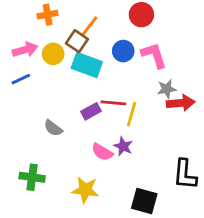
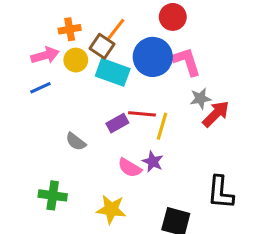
orange cross: (48, 15) -> (70, 29), moved
blue circle: (123, 51) -> (153, 57), size x1.6
red arrow: (181, 103) -> (216, 114), turned -40

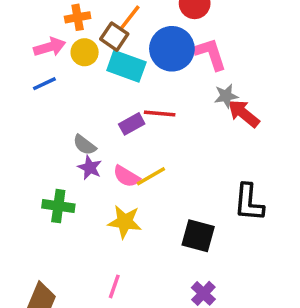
red arrow: (216, 114) -> (244, 113), turned -96
yellow line: (162, 126) -> (151, 176), moved, turned 44
purple star: (153, 162) -> (90, 168), moved
pink semicircle: (130, 168) -> (126, 176), moved

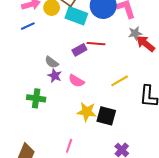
yellow line: (151, 176) -> (120, 81), moved
yellow star: (125, 222) -> (87, 112), moved
black square: (198, 236) -> (106, 116), moved

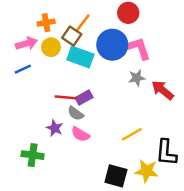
gray star: (135, 33) -> (137, 78), moved
red line: (96, 44) -> (66, 97), moved
gray semicircle: (52, 62) -> (76, 113), moved
yellow star: (87, 112) -> (147, 171), moved

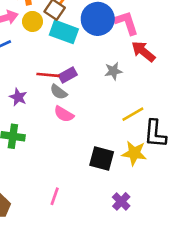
gray star: (137, 78) -> (113, 71), moved
red arrow: (163, 90) -> (143, 51), moved
purple star: (55, 128) -> (18, 97), moved
yellow line: (132, 134) -> (133, 114), moved

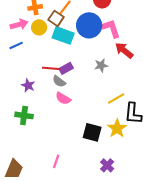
yellow star: (134, 153) -> (117, 128), turned 30

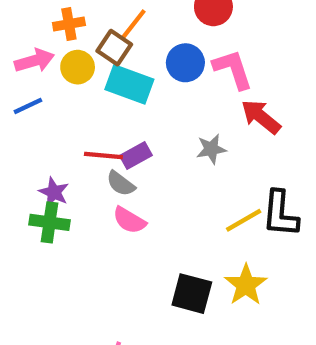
blue circle: (89, 25) -> (185, 63), size x0.7
black L-shape: (133, 113) -> (280, 214), moved
green cross: (24, 115) -> (50, 222), moved

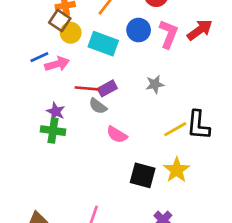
brown square: (114, 48) -> (60, 21), moved
pink arrow: (34, 61) -> (57, 64), moved
pink L-shape: (233, 69) -> (168, 34), turned 40
red arrow: (261, 117) -> (200, 30), moved, turned 105
pink semicircle: (129, 220) -> (117, 135), moved

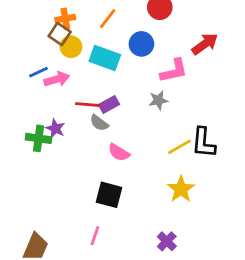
pink L-shape: (168, 34) -> (174, 71), moved, turned 56
green cross: (53, 131) -> (38, 138), moved
black square: (143, 175) -> (109, 195), moved

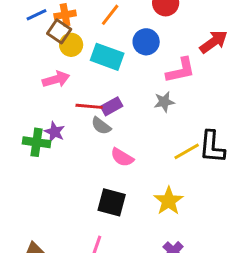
blue line: (38, 72) -> (37, 15), moved
yellow star: (181, 189) -> (169, 201), moved

